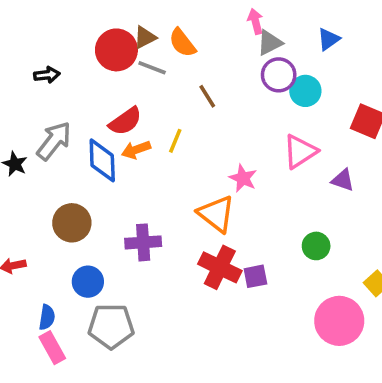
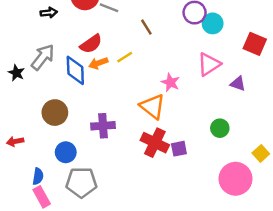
black arrow: (47, 75) -> (49, 13), moved
yellow line: (175, 141) -> (125, 57), turned 35

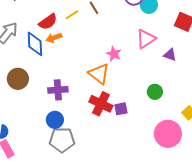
yellow line: (125, 57) -> (72, 15), moved
blue circle: (66, 152) -> (55, 120), moved
gray pentagon: (81, 182) -> (62, 140), moved

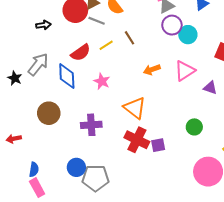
orange arrow: (54, 38) -> (152, 70), moved
pink star: (114, 54) -> (102, 81), moved
blue circle: (55, 120) -> (76, 167), moved

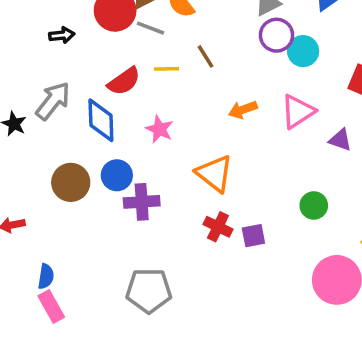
yellow line: (106, 45) -> (167, 69), turned 32
red cross: (137, 140) -> (218, 227), size x0.7
blue circle: (76, 167) -> (117, 175), moved

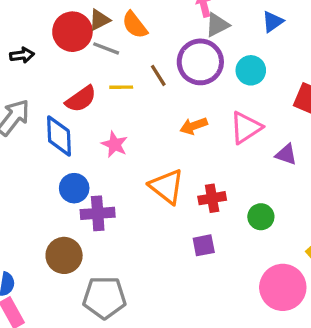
purple circle: (277, 35) -> (200, 62), moved, size x1.4
brown circle: (71, 182) -> (64, 255), moved
red cross: (218, 227) -> (212, 198), moved, turned -36

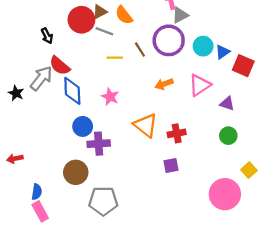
blue triangle: (273, 22) -> (223, 52), moved
black arrow: (22, 55) -> (47, 36), turned 70
red semicircle: (81, 99) -> (60, 66), moved, turned 75
green circle: (261, 217) -> (228, 136), moved

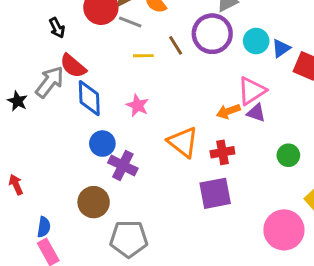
orange arrow: (164, 84) -> (228, 111), moved
purple triangle: (227, 104) -> (256, 113), moved
purple cross: (99, 144) -> (123, 165), turned 30
red arrow: (15, 159) -> (16, 185), turned 77
purple square: (171, 165) -> (215, 193), size x1.6

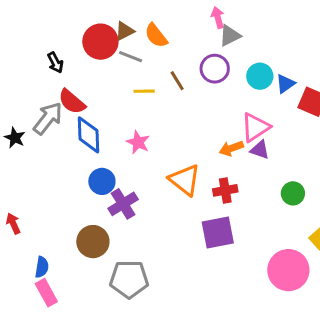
purple circle: (212, 34) -> (215, 69), size x0.7
purple cross: (123, 165) -> (123, 204), turned 32

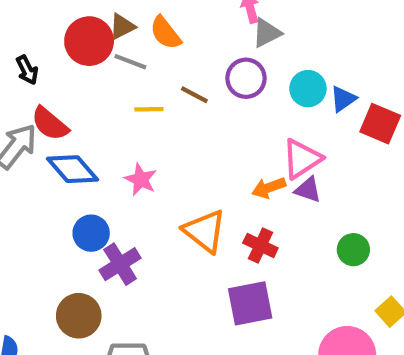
brown line: (177, 81) -> (194, 95), turned -30
blue diamond: (88, 135) -> (73, 169), turned -39
red cross: (225, 190) -> (260, 246), turned 35

